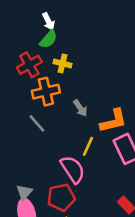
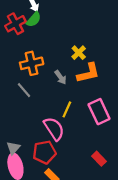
yellow cross: (62, 64) -> (79, 53), moved, turned 32
red cross: (29, 65) -> (15, 24), moved
orange L-shape: (113, 121) -> (88, 73), moved

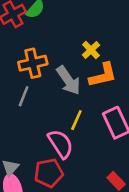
gray arrow: (60, 77) -> (68, 80), size x1.6
gray line: (24, 90) -> (24, 96), turned 63

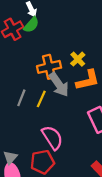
orange cross: (33, 63) -> (49, 67), moved
yellow line: (76, 120) -> (41, 99), moved

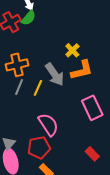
orange cross: (49, 67) -> (17, 65), moved

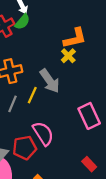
orange L-shape: (82, 70) -> (75, 38), moved
gray line: (19, 87) -> (13, 104), moved
red pentagon: (39, 148) -> (25, 148), moved

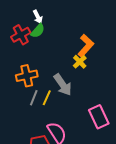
orange L-shape: (75, 38) -> (86, 46), turned -35
gray line: (13, 104) -> (34, 98), moved

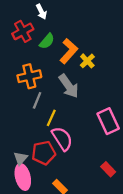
green semicircle: (38, 31) -> (47, 41), moved
orange L-shape: (86, 46) -> (69, 51), moved
yellow line: (47, 98) -> (51, 118), moved

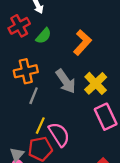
orange L-shape: (69, 51) -> (82, 42), moved
yellow cross: (87, 61) -> (96, 83), moved, size x1.5
yellow line: (51, 118) -> (40, 126), moved

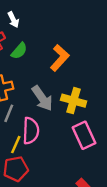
yellow cross: (96, 83) -> (74, 101), turned -30
pink semicircle: (59, 134) -> (31, 131), moved, turned 35

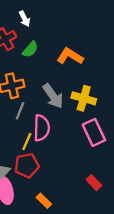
orange L-shape: (60, 58) -> (70, 56), turned -100

